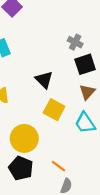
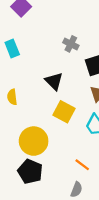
gray cross: (75, 42) -> (71, 44), moved
orange line: (59, 166) -> (82, 165), moved

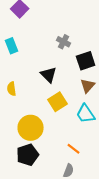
yellow square: (64, 112) -> (58, 102), turned 30
black pentagon: (30, 171) -> (28, 155), turned 30

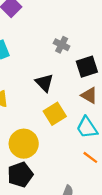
brown triangle: (88, 86) -> (89, 95), turned -42
orange line: (74, 149) -> (90, 157), moved

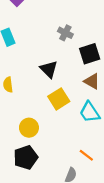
yellow circle: (24, 144) -> (29, 128), size x0.7
orange line: (90, 157) -> (86, 155), moved

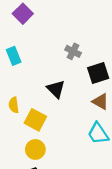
yellow square: (59, 99) -> (35, 120), moved, turned -30

